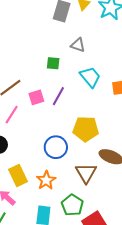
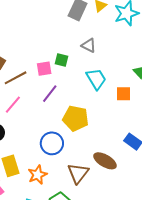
purple line: (58, 96) -> (50, 94), moved
pink square: (36, 97) -> (44, 69), moved
yellow pentagon: (86, 129) -> (76, 118), moved

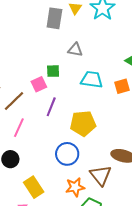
cyan trapezoid: (96, 79) -> (92, 80), turned -35
orange star: (37, 175) -> (75, 187), moved, turned 30

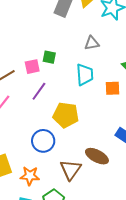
gray triangle: (75, 50) -> (92, 43), moved, turned -35
cyan trapezoid: (92, 80) -> (85, 75), turned 65
orange star: (75, 187) -> (30, 176), moved

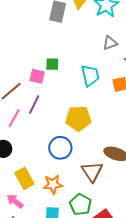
gray triangle: (92, 43) -> (110, 43), moved
pink square: (32, 67) -> (37, 76), turned 35
purple line: (39, 91) -> (34, 105), moved

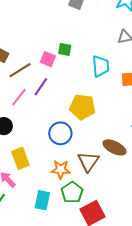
orange star: (53, 184) -> (61, 169), moved

